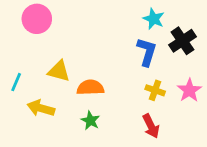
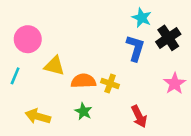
pink circle: (37, 19) -> (28, 39), moved
yellow cross: (155, 90) -> (110, 83), moved
yellow arrow: (41, 108) -> (38, 116), moved

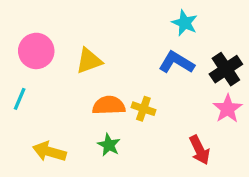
black cross: (168, 38) -> (226, 69), moved
blue L-shape: (135, 48) -> (176, 63), turned -76
yellow triangle: (54, 66) -> (89, 61), moved, turned -35
red arrow: (139, 116) -> (200, 150), moved

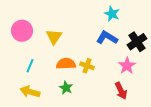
yellow triangle: (89, 61) -> (54, 37), turned -36
cyan line: (20, 99) -> (30, 66), moved
pink star: (228, 109) -> (127, 66), moved

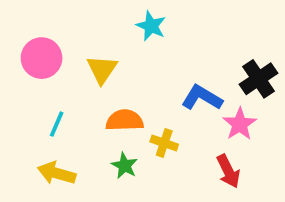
cyan star: (112, 14) -> (151, 26), moved
blue L-shape: (107, 38) -> (202, 98), moved
yellow cross: (87, 66) -> (164, 143), moved

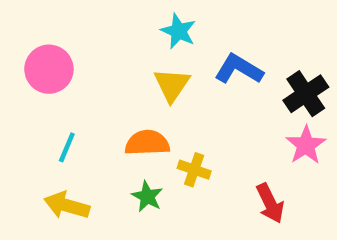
yellow triangle: (102, 69) -> (172, 85), moved
blue L-shape: (202, 98) -> (239, 69), moved
pink star: (240, 124) -> (306, 145), moved

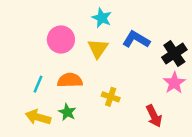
pink circle: (49, 69) -> (61, 39), moved
orange semicircle: (147, 143) -> (70, 80), moved
green star: (147, 196) -> (67, 112), moved

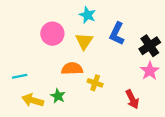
blue L-shape: (136, 39) -> (117, 34), turned -95
orange semicircle: (70, 80) -> (72, 69), moved
cyan line: (38, 84) -> (20, 76), moved, turned 56

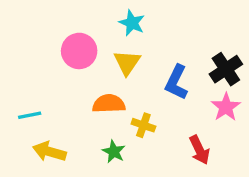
blue L-shape: (117, 34) -> (176, 82), moved
green star: (58, 96) -> (114, 152), moved

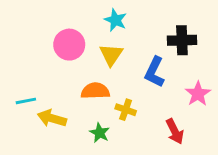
black cross: (226, 69) -> (182, 40), moved, turned 32
yellow arrow: (49, 152) -> (52, 118), moved

